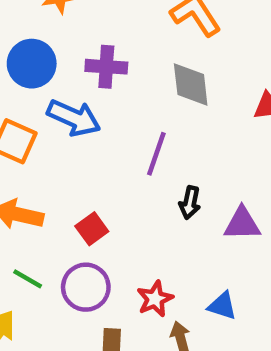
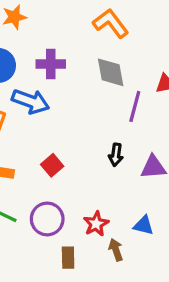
purple line: (156, 154) -> (135, 106), moved
red square: (92, 229) -> (52, 165), moved

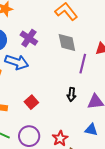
purple cross: (51, 64) -> (29, 38), turned 36
blue triangle: (144, 225) -> (91, 130), moved

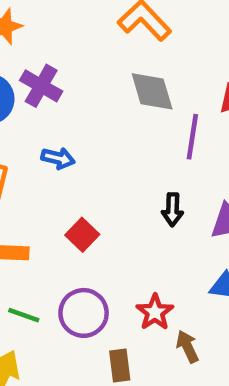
purple cross: (29, 38) -> (41, 86), moved
blue arrow: (17, 62) -> (58, 158), moved, size x0.6

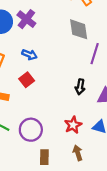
red square: (82, 235) -> (27, 80), moved
red star: (155, 312) -> (73, 125), moved

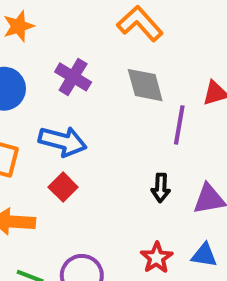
purple cross: (26, 19) -> (73, 77), moved
blue arrow: (29, 55) -> (63, 141), size x1.6

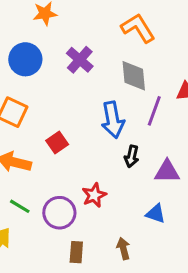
blue arrow: (63, 141) -> (113, 120), moved, turned 54
red star: (157, 258) -> (94, 195), moved

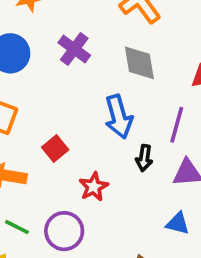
purple line: (154, 111) -> (177, 125), moved
red star: (94, 195) -> (94, 187), moved

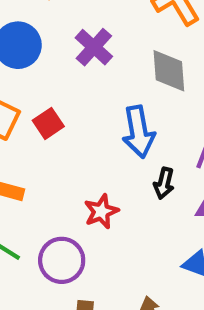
red square: (55, 148) -> (48, 123), moved

